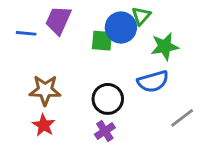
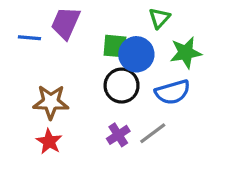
blue circle: (121, 28) -> (136, 54), moved
black circle: (108, 99) -> (122, 86), moved
gray line: (182, 118) -> (153, 133), moved
purple cross: (105, 131) -> (118, 135), moved

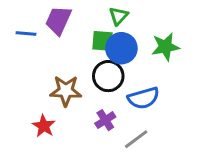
green triangle: (159, 18) -> (119, 16), moved
blue semicircle: (173, 92) -> (143, 98), moved
brown star: (51, 102) -> (66, 91), moved
gray line: (153, 133) -> (136, 139), moved

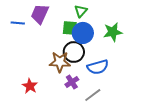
brown star: (66, 91) -> (60, 62), moved

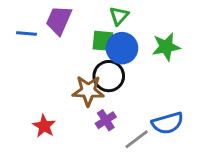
blue semicircle: (98, 67) -> (168, 123), moved

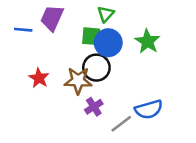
green star: (166, 47) -> (147, 41), turned -30
red star: (44, 126) -> (39, 78), moved

